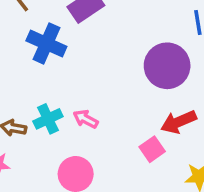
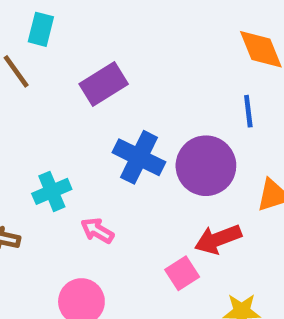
blue cross: (46, 44) -> (139, 157), moved
cyan cross: (48, 119) -> (52, 191), moved

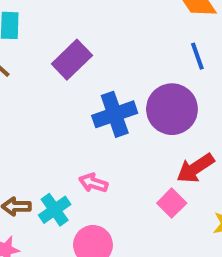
blue cross: (139, 157) -> (115, 114), turned -33
cyan cross: (52, 191) -> (55, 210), moved

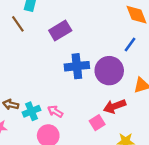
blue line: (197, 56) -> (130, 44), turned 42
pink arrow: (93, 183) -> (55, 111), moved

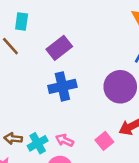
blue cross: (77, 66) -> (62, 86), moved
pink square: (97, 123) -> (104, 141), moved

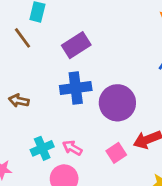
purple circle: (120, 87) -> (117, 103), moved
brown arrow: (13, 139) -> (19, 101), moved

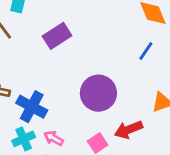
blue cross: (76, 88) -> (32, 107), moved, turned 36

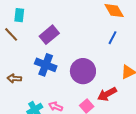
blue cross: (32, 107) -> (46, 65), moved

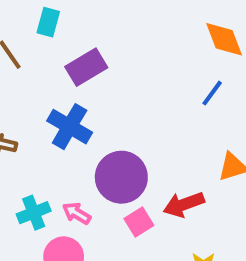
cyan rectangle: (19, 15) -> (48, 22), moved
purple circle: (83, 71) -> (121, 177), moved

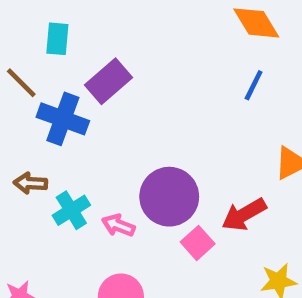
blue cross: (70, 127) -> (63, 119), moved
cyan cross: (34, 213) -> (71, 210), moved
pink arrow: (77, 213) -> (118, 225), moved

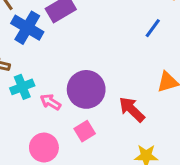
red arrow: (244, 215) -> (132, 109), turned 64
pink square: (198, 243) -> (85, 131), moved

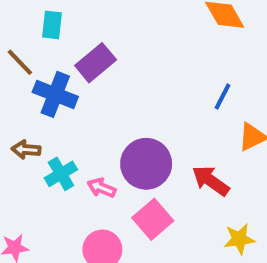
blue line: (153, 28) -> (223, 96), moved
pink square: (85, 131) -> (153, 219), size x1.4

